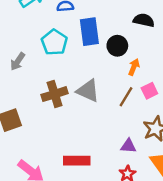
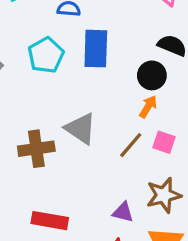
black circle: (117, 46) -> (152, 75), moved
pink square: (149, 91) -> (164, 142), turned 35
brown cross: (55, 94) -> (36, 149), moved

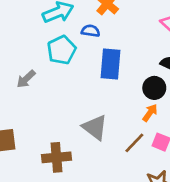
cyan pentagon: (46, 55) -> (62, 50), moved
brown cross: (36, 149) -> (57, 157), moved

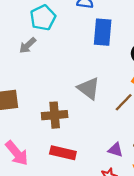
cyan pentagon: (62, 50) -> (43, 18), moved

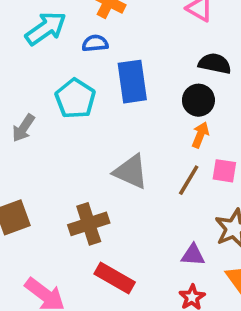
cyan pentagon: (43, 18) -> (75, 99), moved
red rectangle: (63, 153) -> (115, 278), turned 30

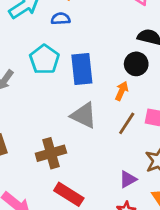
blue rectangle: (132, 82) -> (82, 69), moved
orange arrow: (200, 135) -> (122, 91), moved
purple triangle: (193, 255) -> (128, 179), turned -36

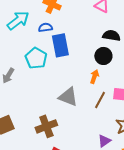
blue rectangle: (82, 69) -> (60, 45), moved

